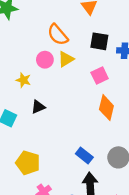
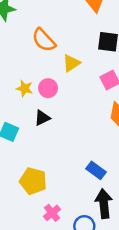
orange semicircle: (58, 35) -> (44, 40), moved
pink circle: (45, 60) -> (48, 88), moved

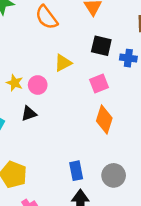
orange semicircle: (44, 40) -> (47, 17), moved
blue rectangle: (96, 170) -> (76, 171), turned 36

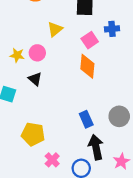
blue cross: (128, 58) -> (112, 29), moved
black triangle: (29, 114) -> (35, 79), turned -48
orange diamond: (104, 119) -> (87, 66), moved

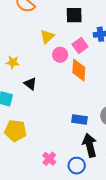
pink circle: (37, 53) -> (60, 55), moved
blue rectangle: (86, 119) -> (80, 120), turned -56
yellow pentagon: (33, 134) -> (15, 131), moved

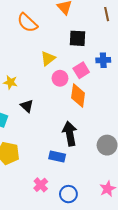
blue rectangle: (80, 120) -> (57, 156), moved
black arrow: (90, 145) -> (70, 134), moved

